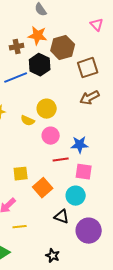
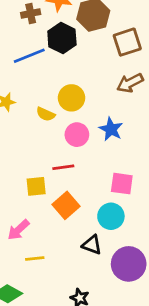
blue star: (80, 145) -> (111, 129), moved, turned 30
red line: (61, 160) -> (63, 167), moved

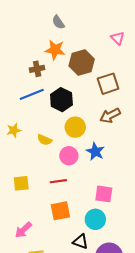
brown cross: (31, 13) -> (37, 69), moved
black hexagon: (62, 38) -> (61, 100), moved
yellow circle: (71, 98) -> (75, 127), moved
yellow square: (36, 186) -> (21, 183), moved
orange square: (66, 205) -> (60, 211), turned 30

